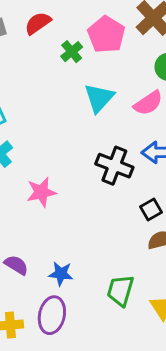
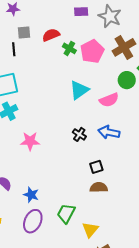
green cross: (72, 52) -> (69, 48), moved, turned -32
black cross: (114, 166) -> (79, 134), size x0.6
purple ellipse: (52, 315) -> (33, 221), moved

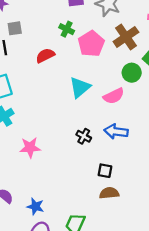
red semicircle: (51, 35) -> (45, 56), moved
green cross: (69, 48) -> (67, 29), moved
black square: (96, 167) -> (105, 171), turned 32

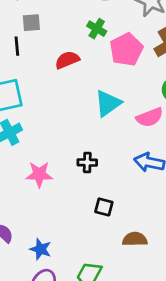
black cross: (84, 136) -> (87, 162), moved, turned -32
black square: (105, 171) -> (104, 207), moved

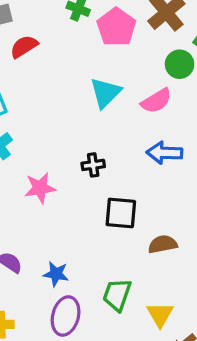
red semicircle: (67, 60) -> (24, 47), moved
black square: (104, 207) -> (121, 213), size x1.5

